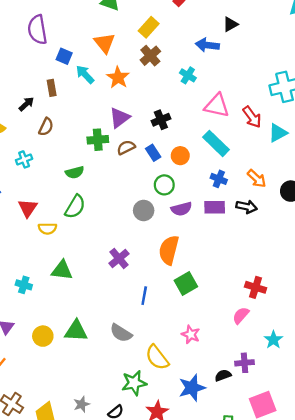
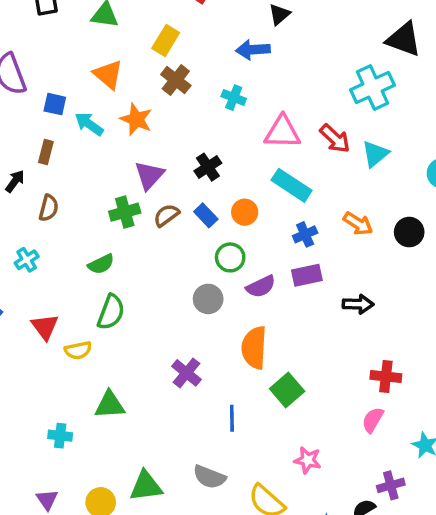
brown rectangle: (52, 88) -> (46, 152), turned 35
blue cross: (219, 179) -> (305, 234), turned -35
black arrow: (247, 207) -> (358, 304), moved

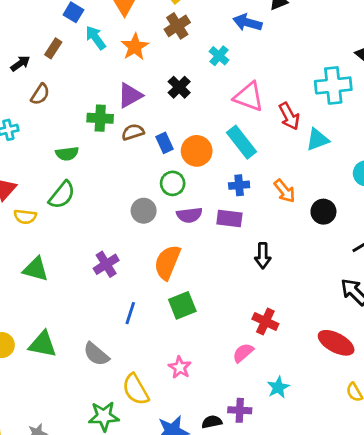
black cross: (208, 167) -> (179, 87), moved, turned -30
orange circle: (245, 212) -> (197, 151), size x1.4
black arrow: (358, 304) -> (263, 256), turned 70

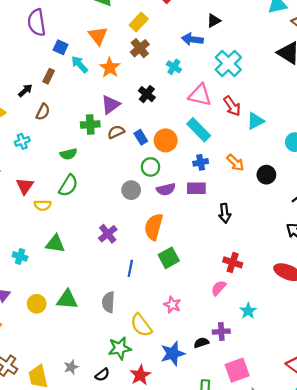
cyan cross: (333, 85) -> (228, 64), moved, turned -32
gray semicircle: (96, 354) -> (108, 302), turned 60

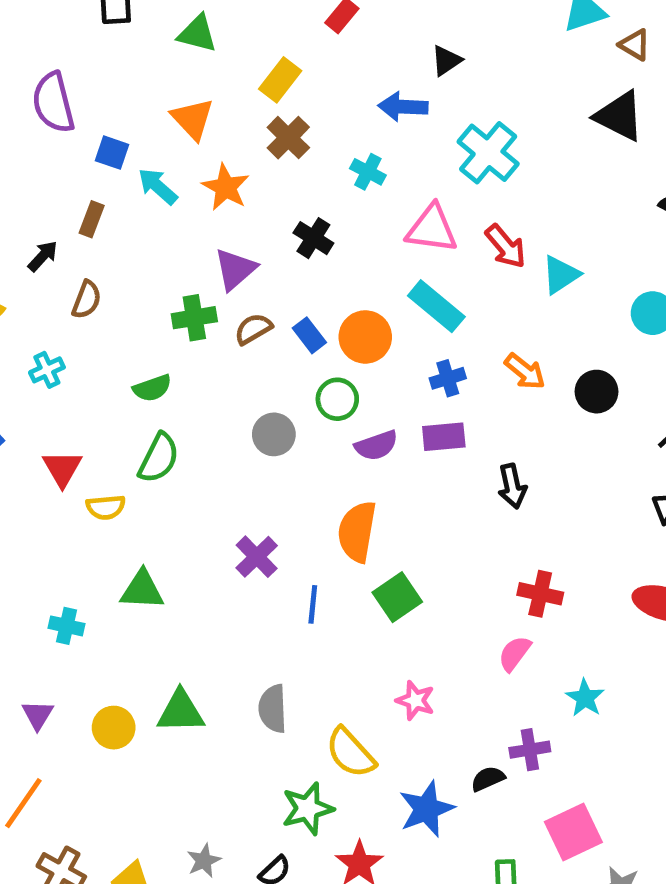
gray circle: (131, 190) -> (274, 434), moved
blue line: (130, 268) -> (313, 604), moved

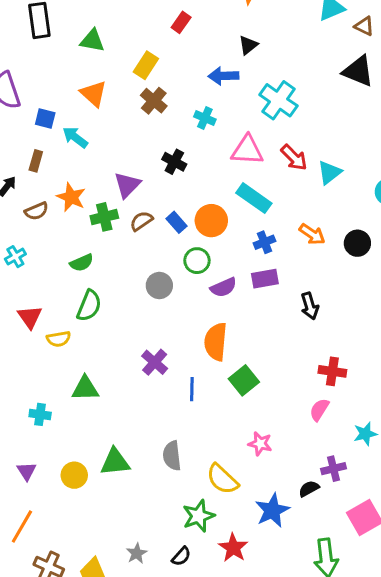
orange star: (226, 187) -> (71, 197), moved
brown semicircle: (87, 300) -> (37, 211), turned 50
cyan star: (585, 698) -> (365, 434), turned 30

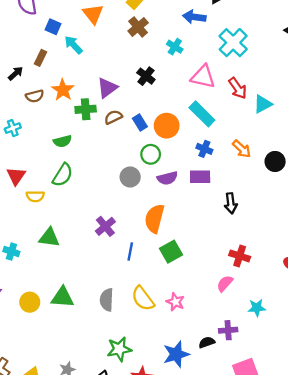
blue cross: (264, 242) -> (204, 149), turned 35
gray circle: (159, 286) -> (130, 177), moved
yellow semicircle: (222, 479) -> (143, 299), moved

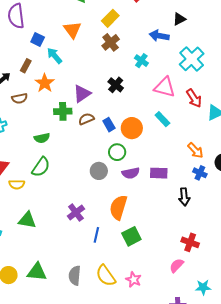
orange star: (63, 90) -> (45, 83), moved
cyan rectangle: (202, 114) -> (162, 119), size x0.7
blue cross: (204, 149) -> (200, 173), moved

